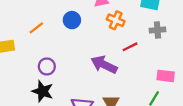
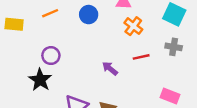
purple arrow: (104, 65) -> (110, 68), size x0.6

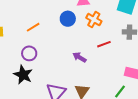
orange line: (50, 13) -> (33, 27), moved
blue circle: (89, 15) -> (68, 19), moved

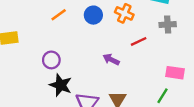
orange line: (33, 27) -> (59, 15), moved
black star: (23, 75) -> (61, 85), moved

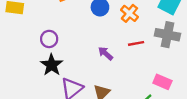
gray cross: (168, 25) -> (167, 35), size x1.5

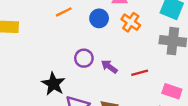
purple circle: (49, 39) -> (84, 58), moved
red line: (136, 43) -> (140, 73), moved

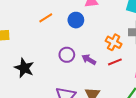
orange cross: (131, 22) -> (114, 42), moved
black star: (53, 84) -> (24, 68), moved

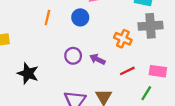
orange line: (46, 18) -> (47, 17), turned -40
red line: (115, 62) -> (127, 71), moved

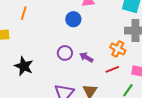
orange line: (47, 17) -> (24, 13), moved
orange cross: (123, 39) -> (118, 49), moved

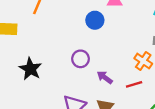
purple arrow: (86, 57) -> (105, 77), moved

